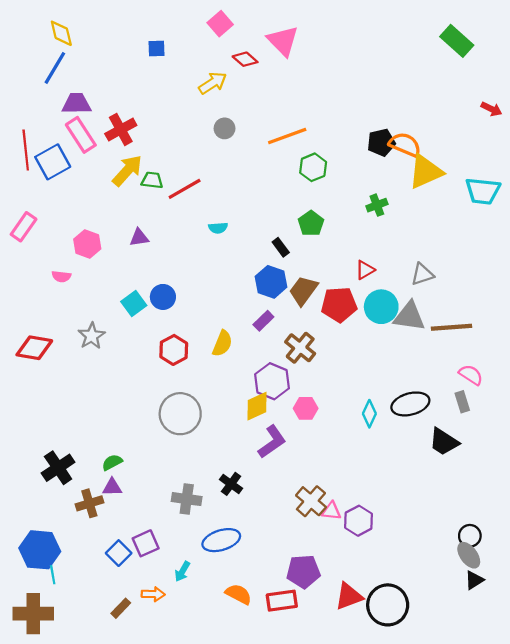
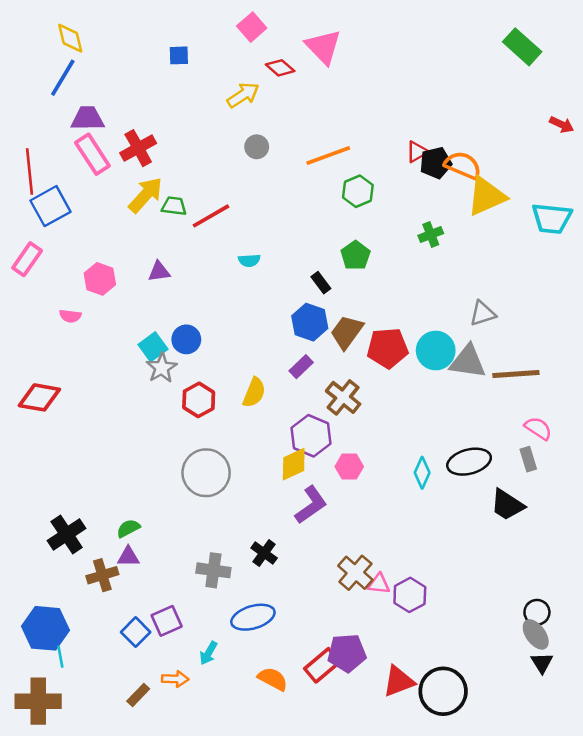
blue square: (53, 162) -> (50, 206), moved
red triangle: (365, 270) -> (417, 152), moved
gray star: (92, 336) -> (162, 368), moved
black triangle: (474, 580) -> (542, 663), turned -30
red rectangle: (282, 601) -> (322, 665), moved, turned -32

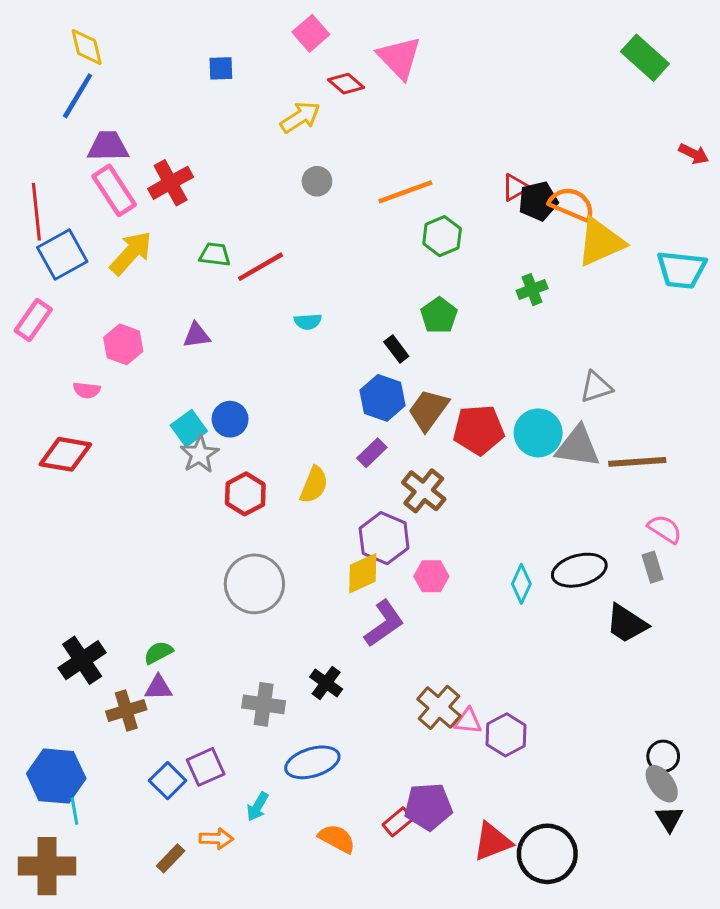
yellow arrow: (146, 195) -> (131, 253), moved
red diamond: (39, 397) -> (65, 454), moved
red rectangle: (322, 665) -> (398, 822), size x0.7

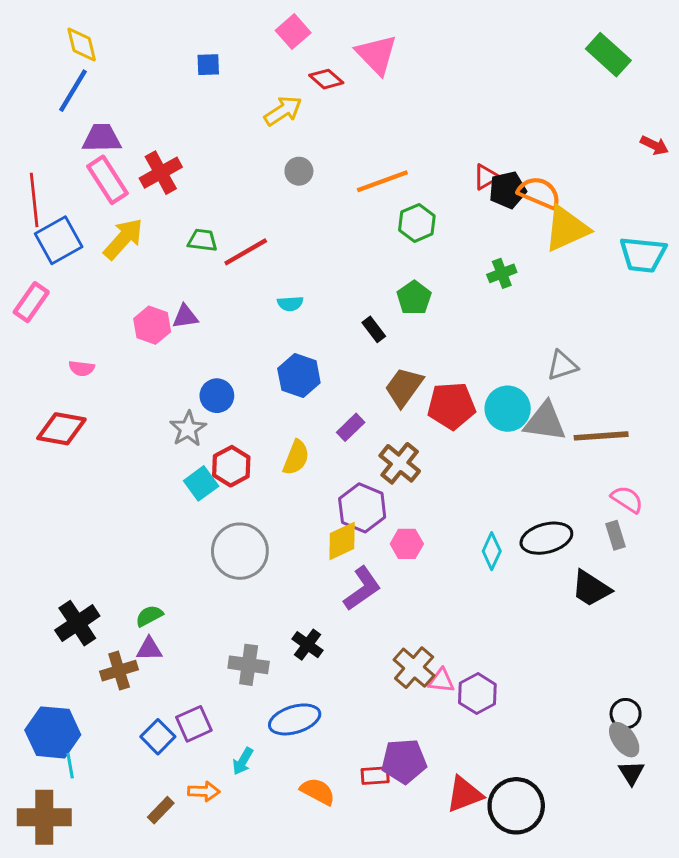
pink hexagon: (123, 344) -> (152, 325), moved
blue hexagon: (383, 398) -> (299, 376), moved
cyan square: (189, 428) -> (201, 483), moved
red rectangle: (398, 822) -> (375, 776), turned 36

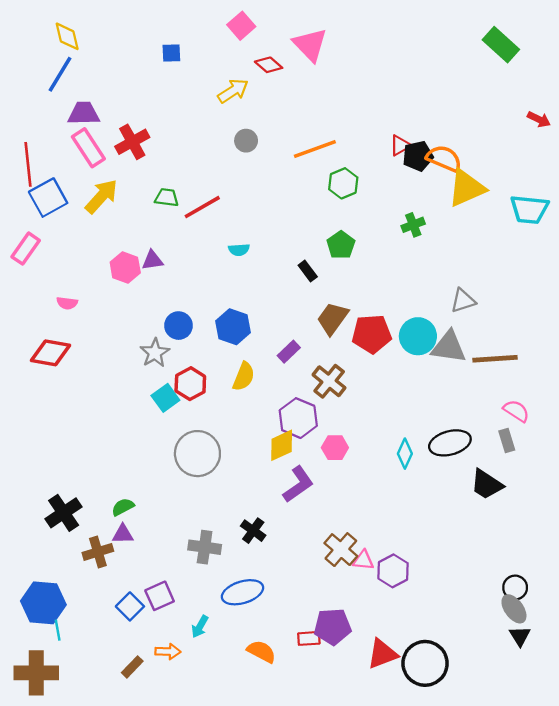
blue hexagon: (299, 376) -> (233, 327), moved

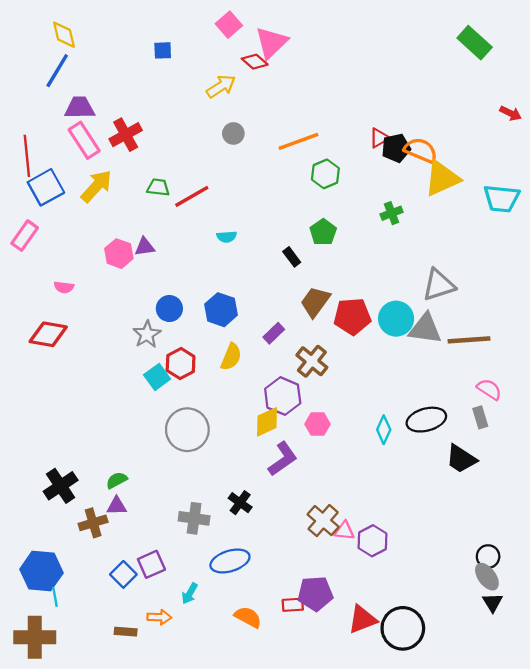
pink triangle: (310, 45) -> (271, 43), moved, turned 30
gray triangle: (463, 301) -> (439, 285), size x1.4
brown rectangle: (132, 667) -> (126, 632), turned 50

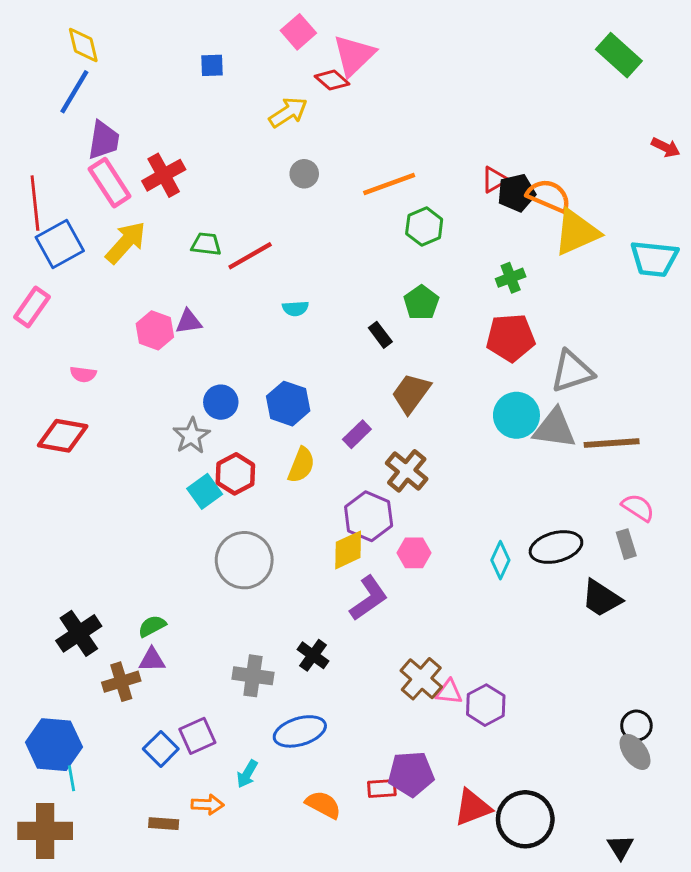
purple trapezoid: (80, 108) -> (104, 140), turned 100
red pentagon: (352, 316) -> (511, 338), moved
black triangle: (493, 603) -> (620, 847), moved

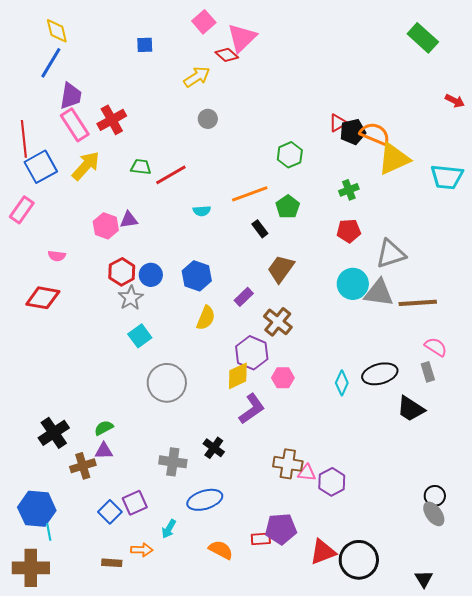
orange line: (389, 184) -> (250, 194), moved
red pentagon: (511, 338) -> (349, 231), size x0.7
red hexagon: (235, 474) -> (122, 272), moved
brown cross: (421, 679) -> (288, 464), turned -32

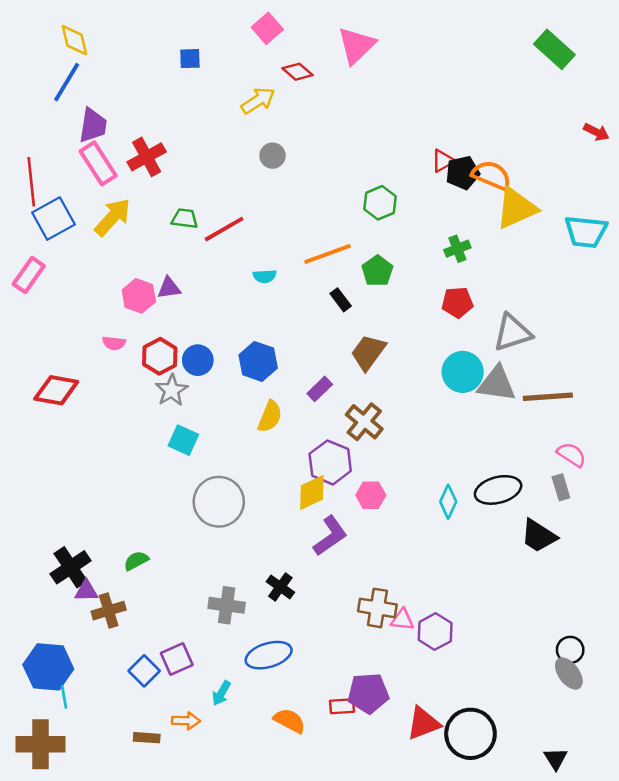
pink triangle: (242, 38) -> (356, 45), moved
pink semicircle: (57, 256) -> (114, 343), moved
cyan square: (140, 336) -> (183, 440), turned -30
purple triangle: (104, 451) -> (86, 591), moved

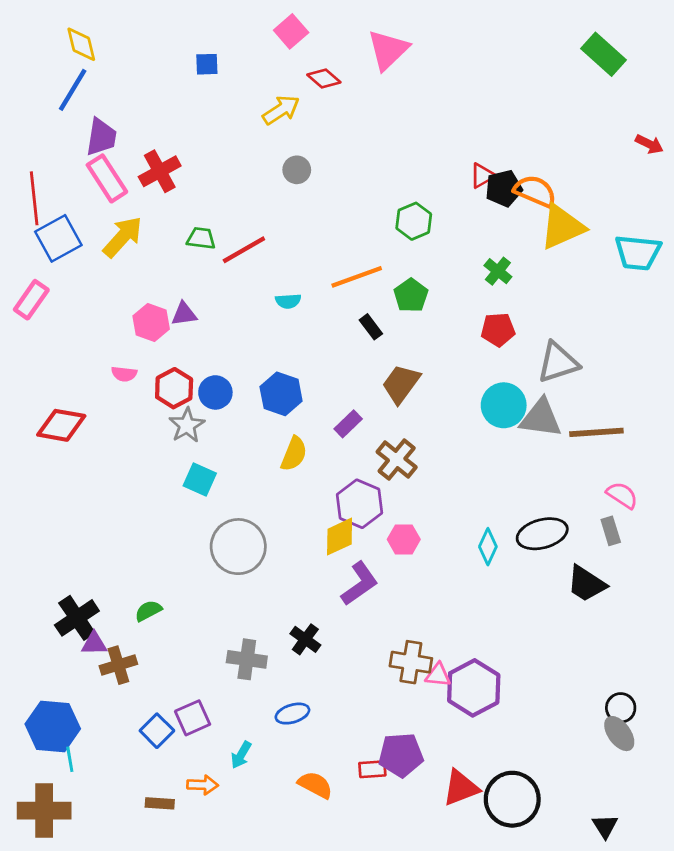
green cross: (457, 249) -> (498, 271), turned -30
purple hexagon: (435, 632) -> (474, 688), size x1.4
blue ellipse: (269, 655) -> (292, 714), size x0.7

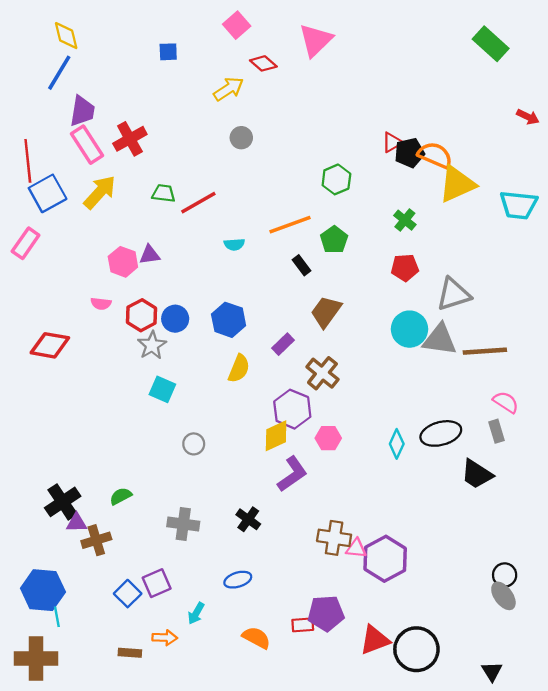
gray circle: (238, 547) -> (194, 444), size x0.5
gray cross: (247, 659) -> (183, 524), moved

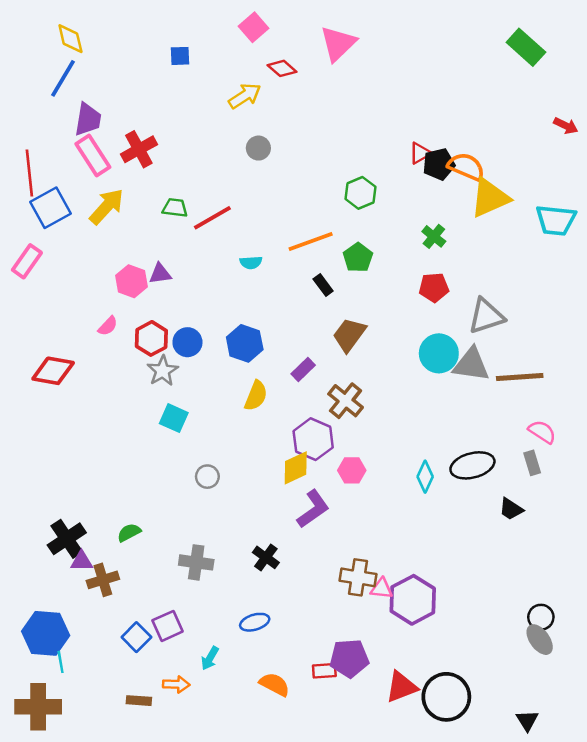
pink semicircle: (101, 304) -> (108, 326), turned -54
black trapezoid: (477, 474) -> (511, 509), size x0.7

